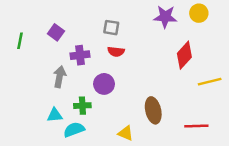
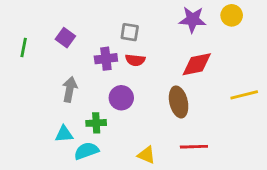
purple cross: (80, 55) -> (106, 59), moved
red diamond: (184, 55) -> (197, 64), moved, turned 36
brown ellipse: (153, 110) -> (179, 102), moved
red line: (196, 126) -> (194, 147), moved

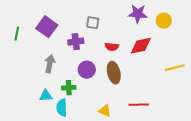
yellow circle: (232, 15) -> (164, 21), moved
purple square: (65, 38) -> (47, 27), size x1.5
red semicircle: (135, 60) -> (112, 47), moved
brown ellipse: (179, 102) -> (114, 73), moved
cyan semicircle: (86, 151) -> (62, 108), turned -72

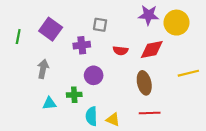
yellow circle: (164, 21) -> (177, 23), size x1.5
gray arrow: (50, 64) -> (43, 69), moved
brown ellipse: (114, 73) -> (144, 83), moved
cyan semicircle: (62, 108) -> (91, 116), moved

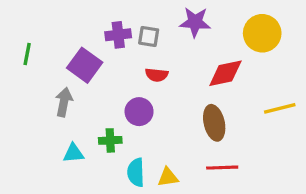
purple star: (149, 15) -> (195, 22), moved
purple square: (51, 29) -> (85, 65), moved
purple cross: (82, 45) -> (118, 35), moved
red semicircle: (121, 51) -> (157, 75), moved
yellow triangle: (113, 119) -> (168, 177), turned -32

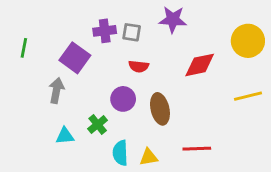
yellow circle: (262, 33) -> (248, 41), moved
brown ellipse: (214, 123) -> (160, 109), moved
green cross: (110, 140) -> (98, 125), turned -36

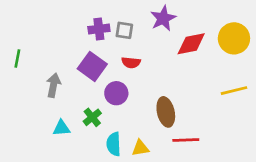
purple star: (173, 20) -> (163, 18), turned -30
green line: (24, 48) -> (17, 58), moved
purple square: (75, 58) -> (92, 66), moved
red diamond: (200, 65) -> (191, 44), moved
brown ellipse: (160, 109) -> (166, 112), moved

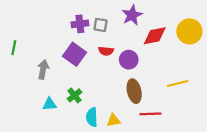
yellow line: (234, 91) -> (178, 84), moved
purple circle: (116, 93) -> (129, 60), moved

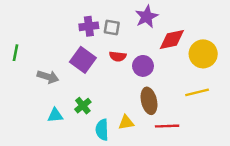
yellow circle: (189, 31) -> (203, 54), moved
gray arrow: (43, 69) -> (48, 77), turned 96
yellow triangle: (114, 120) -> (126, 122), moved

